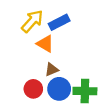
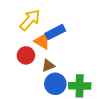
blue rectangle: (59, 22) -> (55, 32), moved
red circle: (33, 89) -> (26, 55), moved

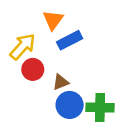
yellow arrow: (30, 20) -> (23, 47), moved
orange triangle: (42, 41) -> (53, 20), moved, turned 36

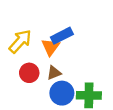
orange triangle: (53, 20) -> (51, 47), moved
red circle: (33, 69) -> (29, 73), moved

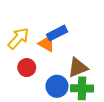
orange triangle: (51, 47) -> (47, 44), turned -36
brown triangle: (54, 73) -> (78, 68), moved, size x1.5

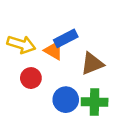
yellow arrow: (18, 38) -> (21, 44), turned 65
brown triangle: (78, 68) -> (92, 64), moved

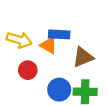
blue rectangle: (66, 38) -> (59, 34), turned 30

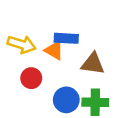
brown triangle: (83, 57) -> (93, 64), turned 30

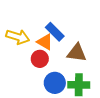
blue rectangle: (66, 38) -> (55, 32), turned 42
red circle: (31, 78) -> (40, 59), moved

